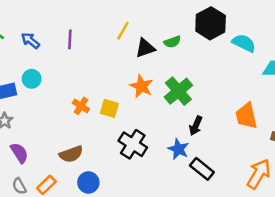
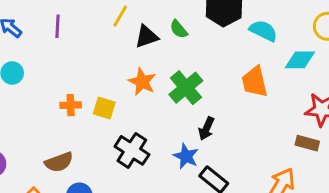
green semicircle: (172, 42) -> (179, 29), turned 70
orange cross: (81, 106) -> (71, 105), turned -35
orange trapezoid: (246, 116) -> (255, 82), moved

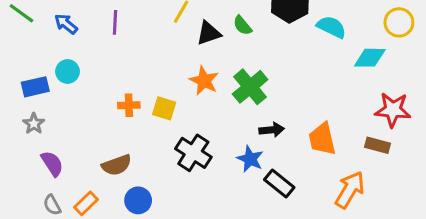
orange trapezoid: (255, 82) -> (322, 139), moved
black arrow: (206, 129) -> (272, 130), turned -120

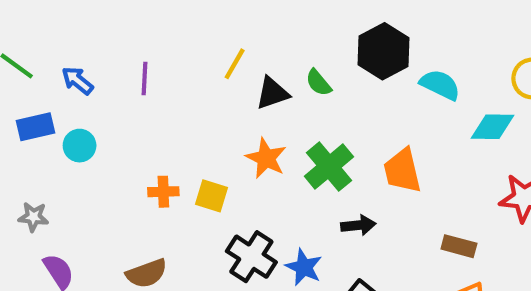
blue rectangle: (35, 87) -> (35, 127), moved
gray star: (34, 124) -> (33, 217), turned -30
orange trapezoid: (322, 139) -> (402, 171), moved
brown rectangle: (377, 145) -> (459, 246), moved
blue star: (250, 159) -> (304, 267), moved

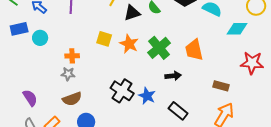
orange cross: (163, 192) -> (72, 56), moved
yellow square: (212, 196) -> (104, 39), moved
gray star: (33, 217) -> (68, 74), moved

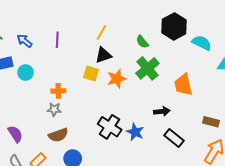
black triangle: (132, 13) -> (103, 55), moved
orange star: (129, 44) -> (117, 79), turned 30
green cross: (159, 48) -> (147, 68), moved
black rectangle: (178, 111) -> (174, 138), moved

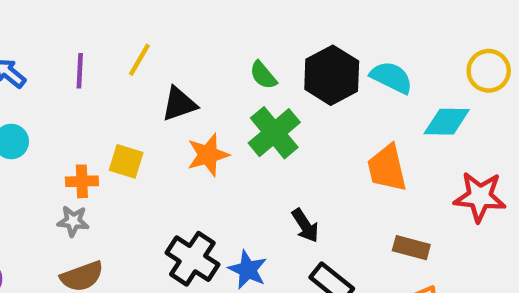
black hexagon: (174, 26) -> (332, 75), moved
yellow line: (101, 33) -> (139, 60), moved
yellow square: (91, 74) -> (126, 161), moved
orange trapezoid: (183, 85) -> (387, 168), moved
black arrow: (162, 111) -> (305, 225), turned 63

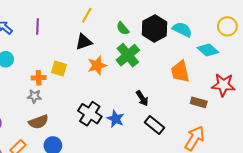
yellow line: (139, 60) -> (87, 15), moved
cyan diamond: (447, 122) -> (208, 50), turned 40
brown rectangle: (411, 248) -> (199, 102), moved

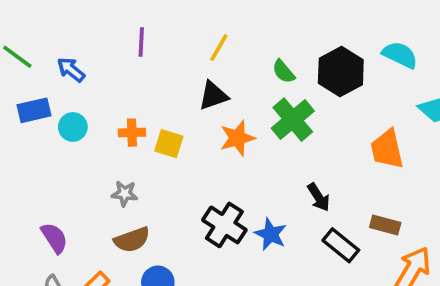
purple line: (37, 26) -> (141, 42), moved
cyan semicircle: (182, 29) -> (400, 55), moved
orange cross: (39, 78) -> (132, 133), moved
brown rectangle: (199, 102) -> (385, 225), moved

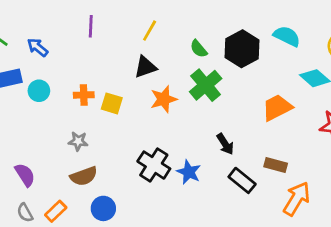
orange trapezoid: (387, 149) -> (277, 108), turned 76

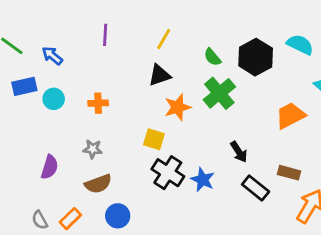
yellow square: (112, 103) -> (154, 139), moved
purple semicircle: (25, 175) -> (49, 167), moved, turned 50

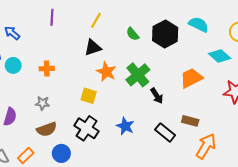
green cross: (219, 93) -> (138, 75), moved
orange star: (178, 107) -> (106, 72), turned -30
black arrow: (239, 152) -> (157, 96), moved
black cross: (168, 173) -> (87, 128), moved

